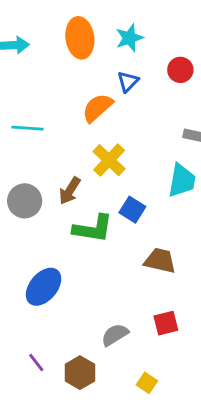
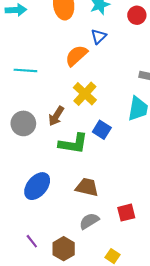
red circle: (180, 70) -> (137, 15), moved
brown trapezoid: (160, 261) -> (87, 187), moved

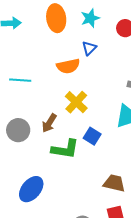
orange semicircle: (76, 56) -> (68, 66), turned -150
brown trapezoid: (87, 187) -> (114, 183), moved

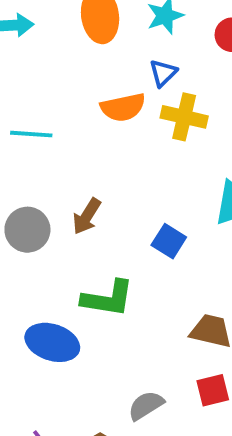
yellow cross: (76, 102) -> (184, 117), moved, turned -30
green L-shape: (65, 149) -> (108, 298), moved
blue ellipse: (31, 189) -> (52, 342), turned 68

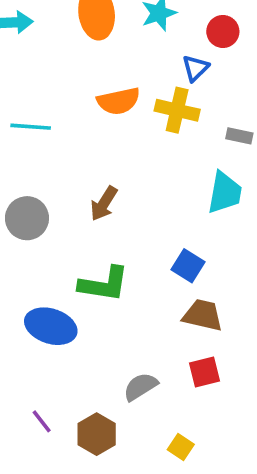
blue triangle: (163, 73) -> (195, 68), moved
brown arrow: (87, 216) -> (104, 204), moved
blue square: (169, 241) -> (188, 266), moved

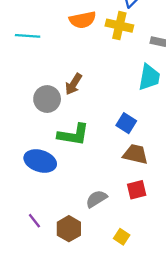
gray circle: (27, 218) -> (47, 99), moved

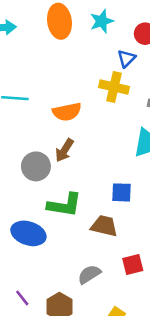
orange semicircle: (83, 20) -> (67, 112), moved
blue square: (126, 123) -> (122, 192), turned -30
brown trapezoid: (135, 154) -> (104, 226), moved

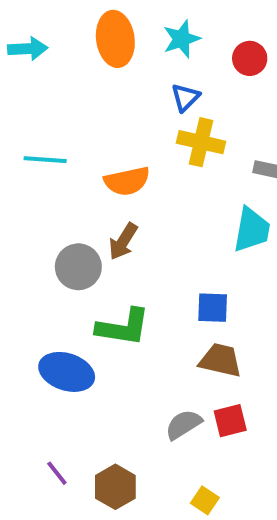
blue triangle: (126, 58) -> (185, 97), moved
brown trapezoid: (104, 226) -> (220, 360), moved
gray semicircle: (89, 274) -> (183, 425), moved

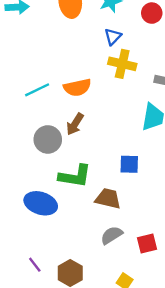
cyan line: (45, 160) -> (37, 90), moved, turned -30
brown trapezoid: (220, 360) -> (108, 199), moved
red square: (230, 421) -> (147, 243), moved

